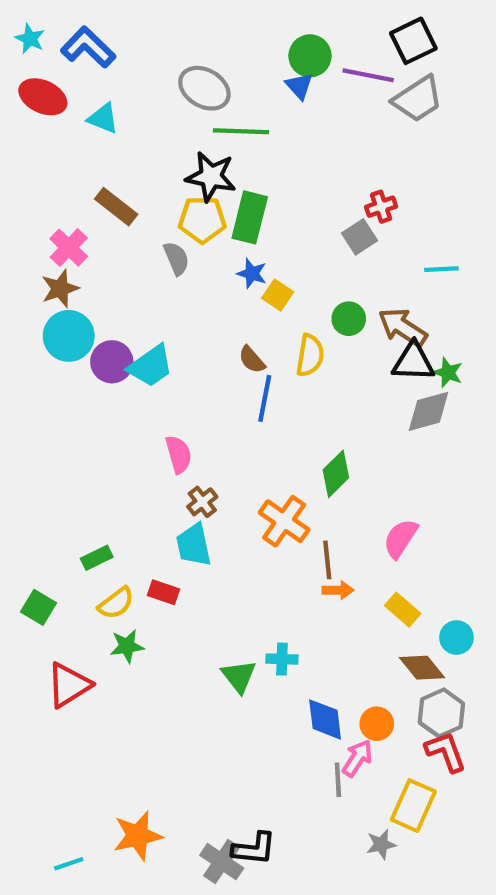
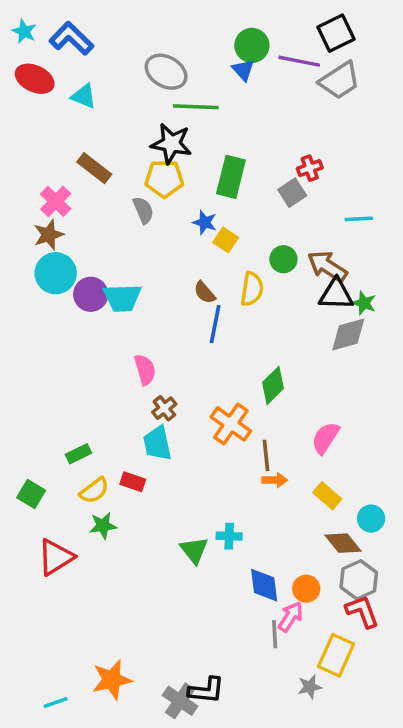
green rectangle: (250, 217) -> (231, 177), moved
cyan trapezoid: (151, 366) -> (122, 298), turned 33

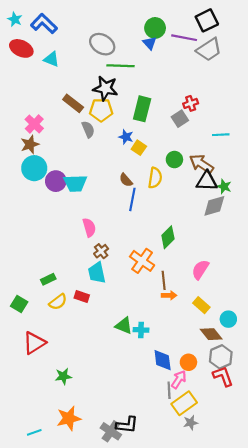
brown rectangle: (94, 168) -> (73, 103), moved
green star: (103, 526) -> (63, 376), moved
green triangle: (194, 550) -> (124, 326), moved, turned -30
yellow rectangle: (336, 655) -> (184, 403), moved, turned 30

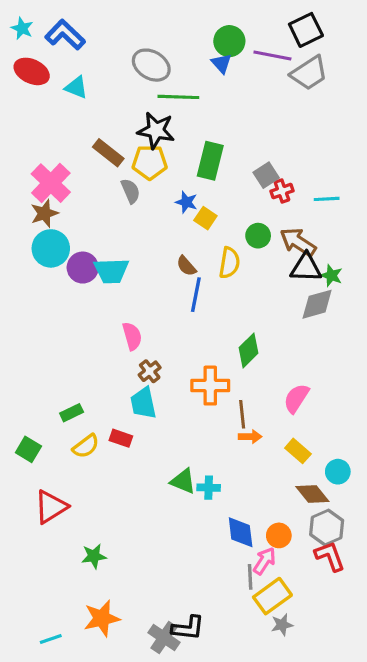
red cross: (191, 103) -> (282, 191), moved
pink cross: (34, 124) -> (51, 183), size x1.4
orange cross: (142, 261) -> (210, 386), turned -35

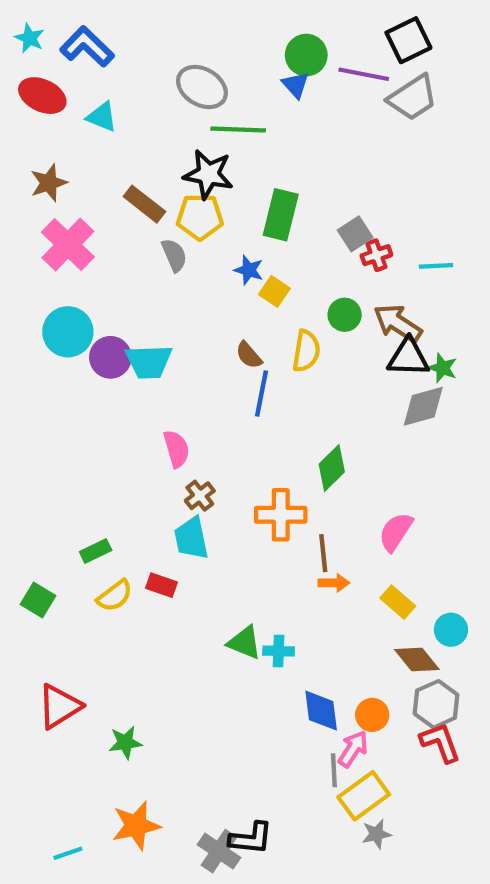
brown star: (44, 213) -> (49, 183), moved
red triangle: (51, 507) -> (59, 706), moved

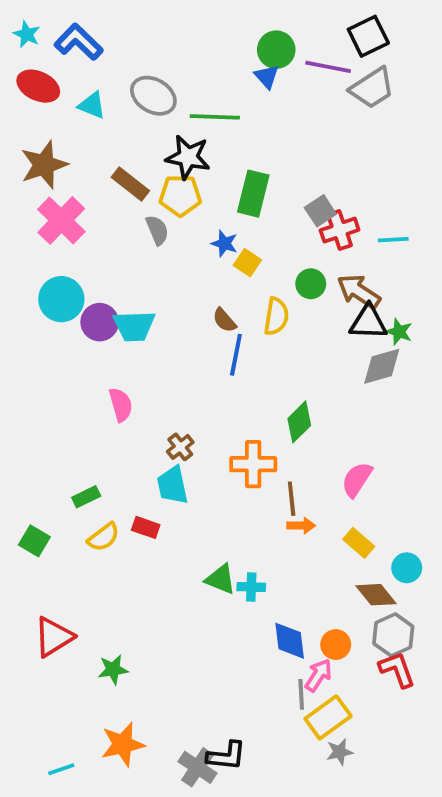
gray ellipse: (202, 87) -> (153, 96), moved
brown star: (49, 183) -> (44, 165), size x1.4
red cross: (376, 255) -> (340, 230), size x1.4
pink semicircle: (176, 449) -> (121, 405), moved

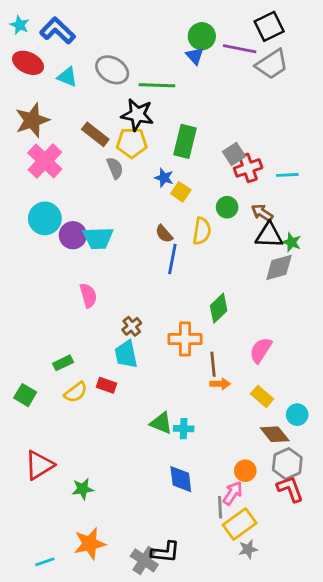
brown arrow: (359, 291) -> (262, 213), size x0.7
blue diamond: (290, 641) -> (181, 479), moved

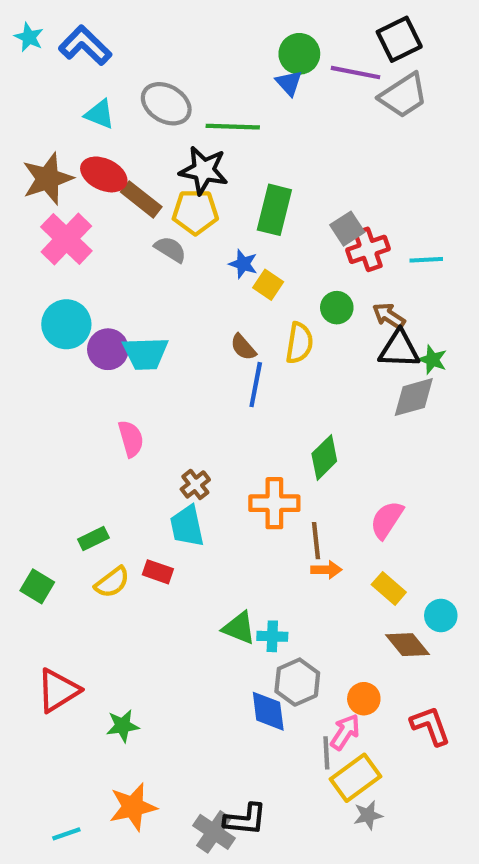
red ellipse: (28, 63) -> (104, 174), moved
gray semicircle: (115, 168) -> (170, 249), turned -35
gray hexagon: (287, 464) -> (297, 682), moved

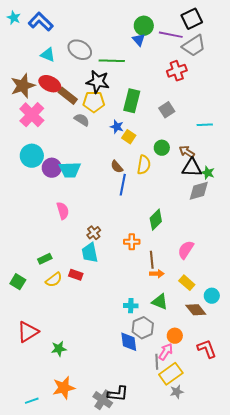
red cross: (368, 249) -> (177, 71), moved
orange cross: (274, 503) -> (132, 242), size x0.7
green triangle: (239, 628) -> (160, 302), moved

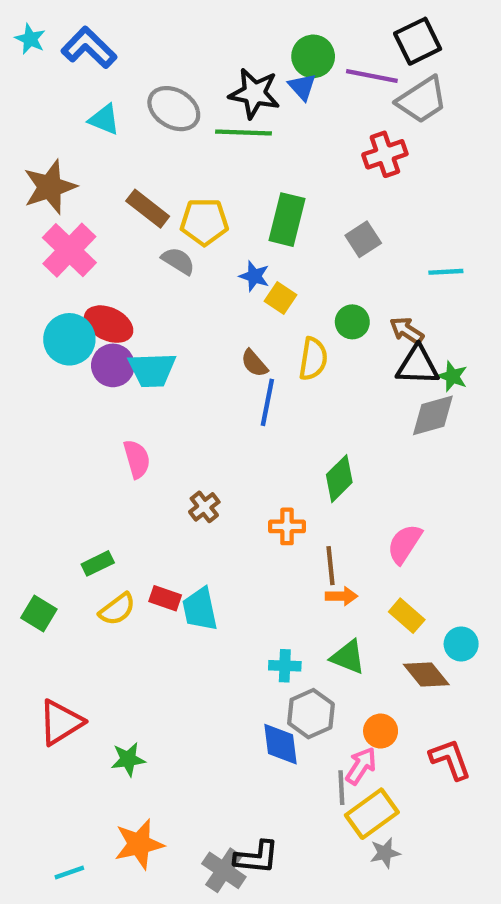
black star: (98, 82) -> (254, 93), moved
red ellipse: (50, 84) -> (109, 324), moved
cyan trapezoid: (90, 253) -> (200, 609), moved

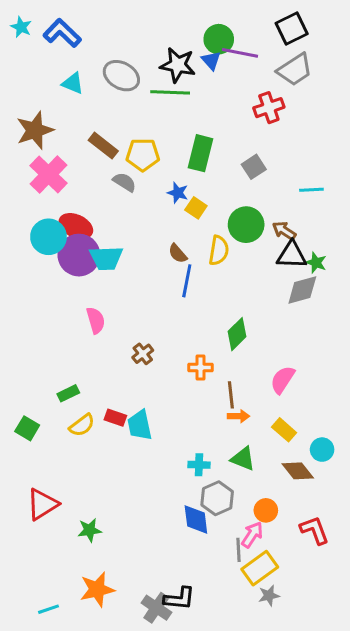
purple line: (372, 76) -> (240, 53), moved
green circle: (352, 322) -> (246, 225), size x1.5
purple circle: (113, 365) -> (79, 255), size x1.4

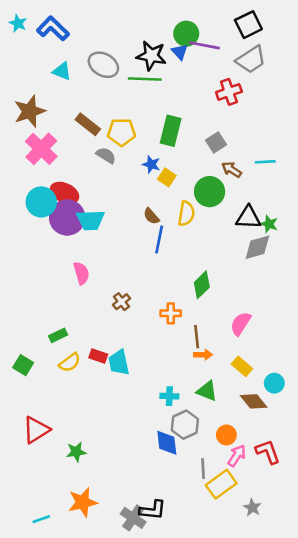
brown arrow: (284, 231) -> (232, 170), moved
pink arrow: (252, 535) -> (237, 456), moved
gray star: (269, 595) -> (252, 507), moved, turned -30

